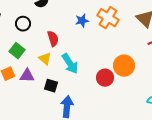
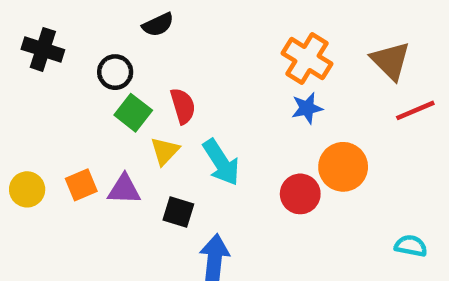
blue star: (82, 21) -> (307, 108), moved
green square: (17, 51) -> (133, 113), moved
yellow triangle: (45, 59) -> (165, 151), turned 32

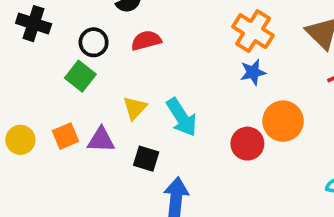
red semicircle: (183, 106) -> (146, 40), moved, turned -88
green square: (133, 113) -> (80, 76), moved

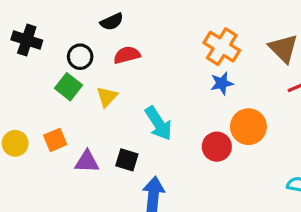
yellow triangle: (135, 108) -> (107, 97), moved
purple triangle: (101, 140) -> (87, 162), moved

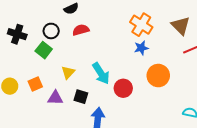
black cross: (27, 40) -> (17, 34), moved
yellow triangle: (107, 97) -> (68, 72), moved
red circle: (217, 147) -> (123, 88), moved

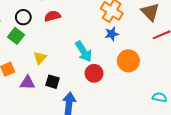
cyan arrow: (101, 73) -> (84, 51), moved

